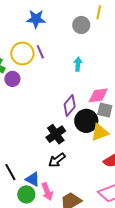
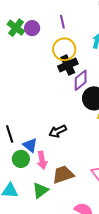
yellow circle: (22, 53) -> (64, 49), moved
purple circle: (12, 79) -> (32, 28), moved
black cross: (56, 134) -> (68, 65), moved

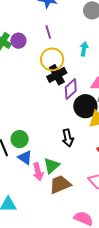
black arrow: (58, 131) -> (68, 138), moved, turned -72
green circle: (21, 159) -> (20, 139), moved
green triangle: (40, 190) -> (52, 166), moved

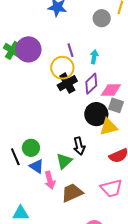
purple line: (48, 32) -> (70, 50), moved
purple circle: (18, 41) -> (28, 49), size x1.6
purple diamond: (71, 89) -> (91, 84), moved
green triangle: (52, 166) -> (64, 161), moved

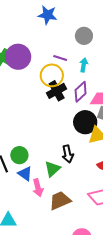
gray circle: (102, 18) -> (84, 36), moved
purple line: (70, 50) -> (60, 58), turned -56

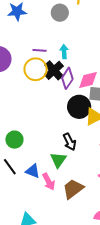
gray circle: (84, 36) -> (60, 13), moved
black cross: (57, 91) -> (54, 70), moved
green circle: (19, 155) -> (14, 140), moved

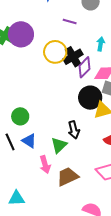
purple line: (40, 50) -> (70, 22), moved
cyan arrow: (64, 51) -> (101, 44), moved
blue triangle: (33, 171) -> (29, 141), moved

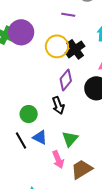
purple diamond: (85, 67) -> (66, 80), moved
black arrow: (74, 130) -> (58, 105), moved

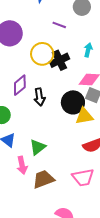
purple diamond: (66, 80) -> (20, 85), moved
black arrow: (58, 105) -> (39, 97), moved

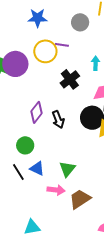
yellow circle: (42, 54) -> (45, 51), moved
pink arrow: (22, 165) -> (56, 190), turned -60

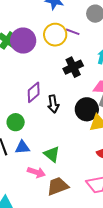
blue triangle: (37, 168) -> (22, 147), turned -42
green triangle: (67, 169) -> (52, 154), turned -42

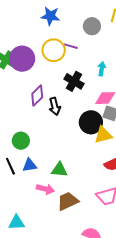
black cross: (73, 67) -> (74, 81), turned -30
purple diamond: (34, 92) -> (37, 95), moved
black arrow: (53, 104) -> (55, 106), moved
green triangle: (52, 154) -> (59, 170), turned -30

